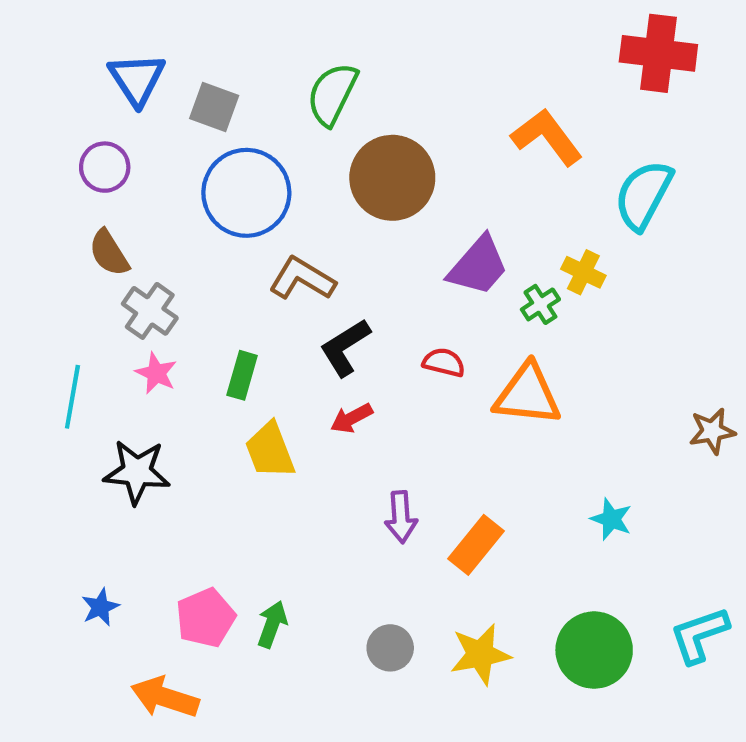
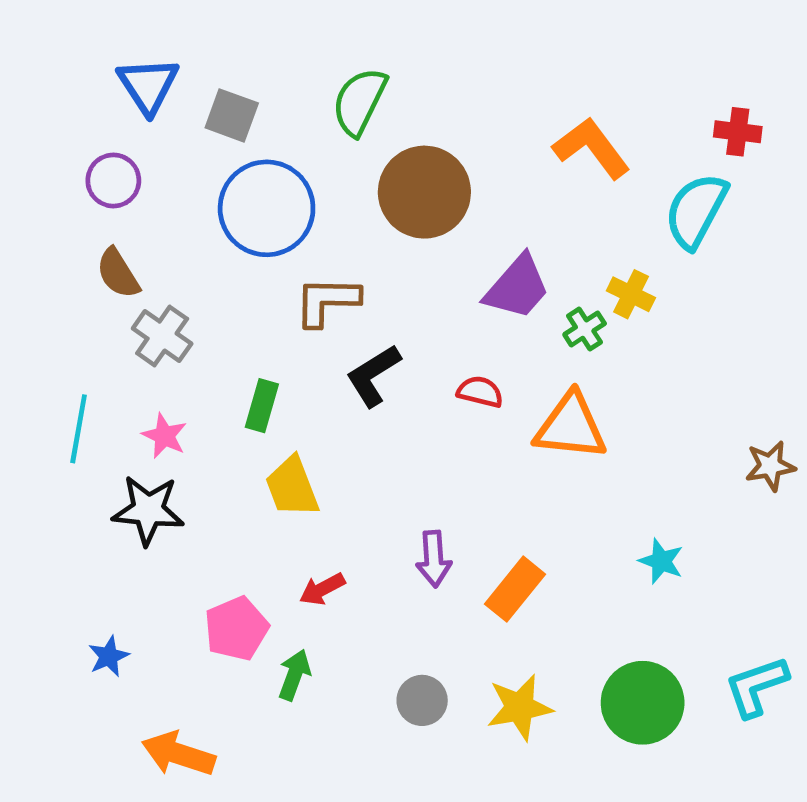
red cross: (658, 53) -> (738, 132), moved, size x0.6
brown L-shape: (302, 279) -> (327, 301), turned -30
pink star: (156, 373) -> (164, 436), moved
red arrow: (352, 418) -> (322, 589), moved
pink pentagon: (206, 618) -> (236, 628), moved

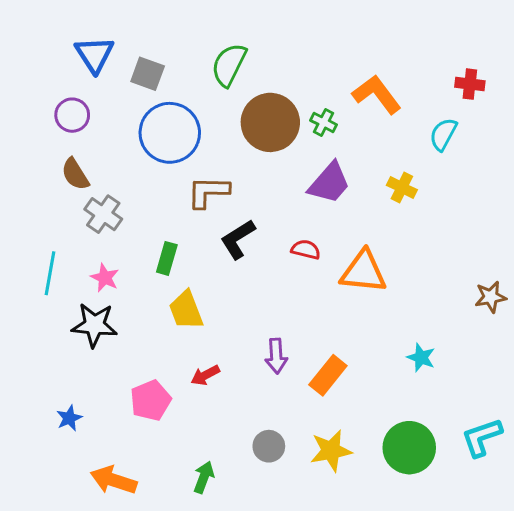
cyan semicircle: (696, 211) -> (443, 134), size x0.7
green cross: (585, 329) -> (324, 122), moved, turned -30
green arrow: (294, 675) -> (204, 477), moved

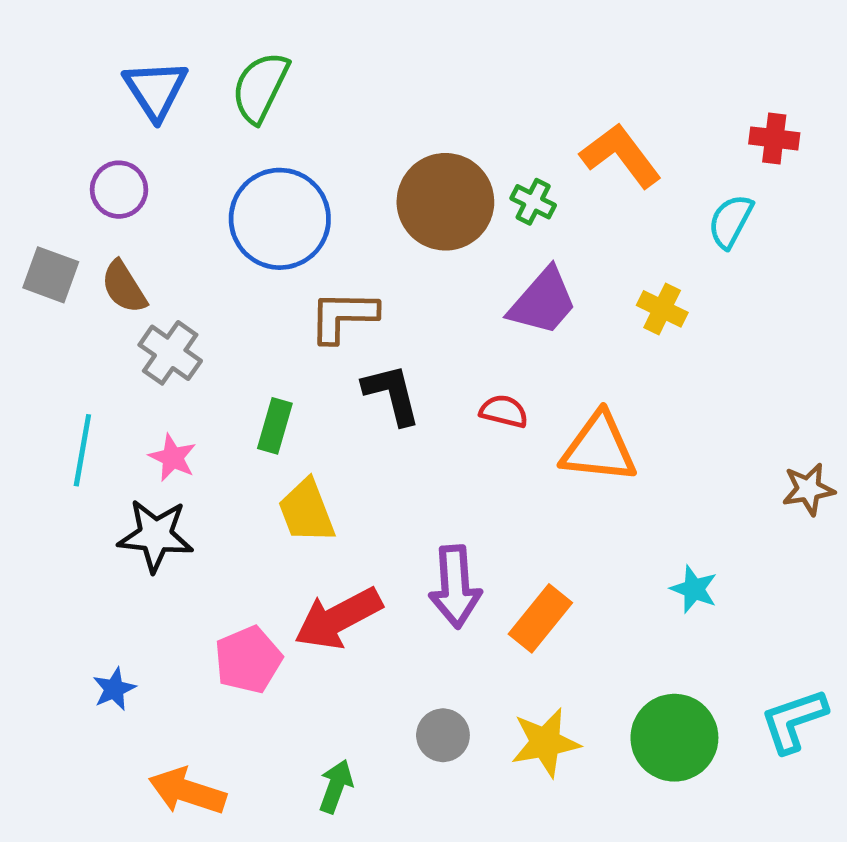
green semicircle: (229, 65) -> (260, 87), moved
gray square: (148, 74) -> (51, 275), moved
black L-shape: (238, 239) -> (392, 394), turned 108
purple arrow: (276, 356) -> (455, 587), size x1.4
red arrow: (205, 375) -> (338, 618), size x1.8

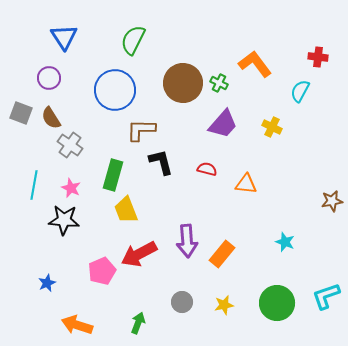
green semicircle: (260, 87) -> (133, 40), moved
green rectangle: (275, 426) -> (113, 175), size x1.4
orange triangle: (599, 448) -> (246, 184), size x0.7
yellow star: (545, 743) -> (224, 305), size x0.7

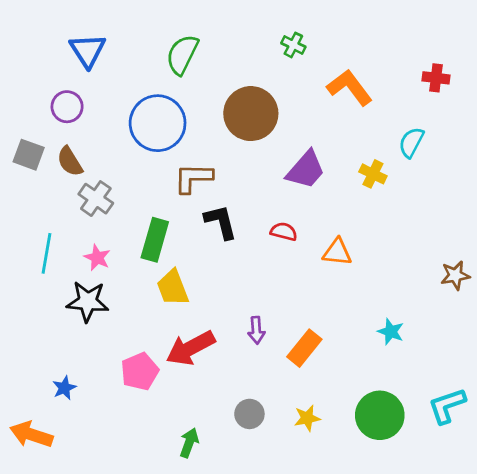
green cross: (219, 83) -> (293, 45), moved
cyan semicircle: (300, 91) -> (411, 142), moved
purple arrow: (187, 241) -> (256, 330), size x0.6
orange arrow: (77, 325) -> (31, 435), moved

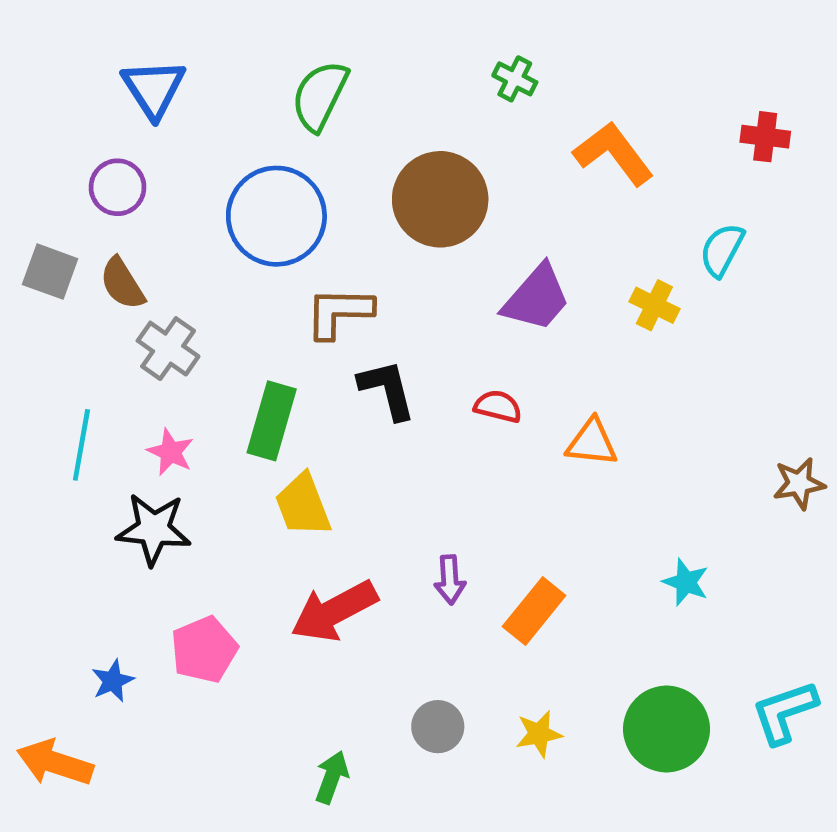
pink pentagon: (140, 371) -> (204, 650), moved

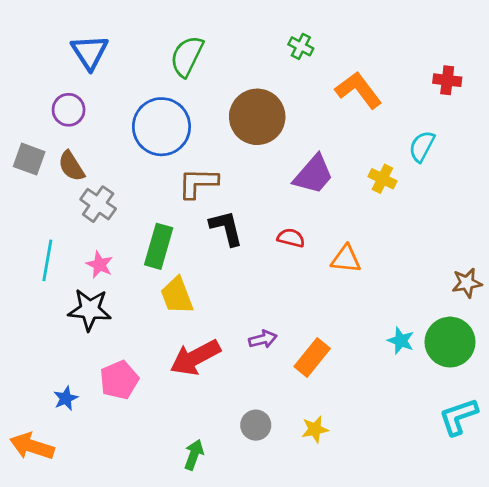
purple arrow: (450, 580) -> (263, 339), turned -100
green circle: (667, 729) -> (450, 342), moved

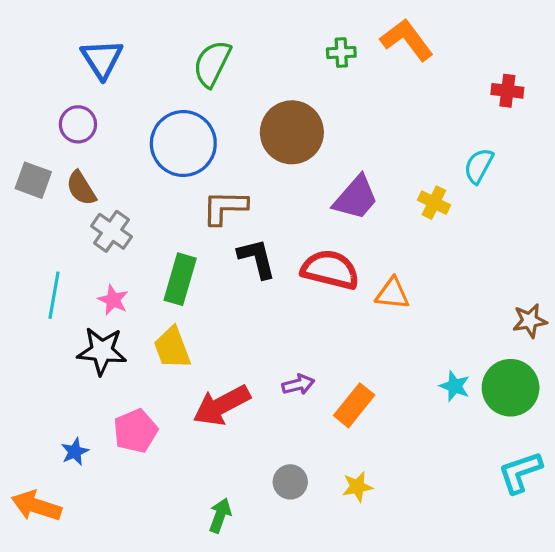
green cross: (301, 46) -> (341, 53), turned -30
orange L-shape: (359, 90) -> (407, 40), moved
red semicircle: (291, 238) -> (330, 270), size x1.8
yellow trapezoid: (177, 296) -> (172, 348), moved

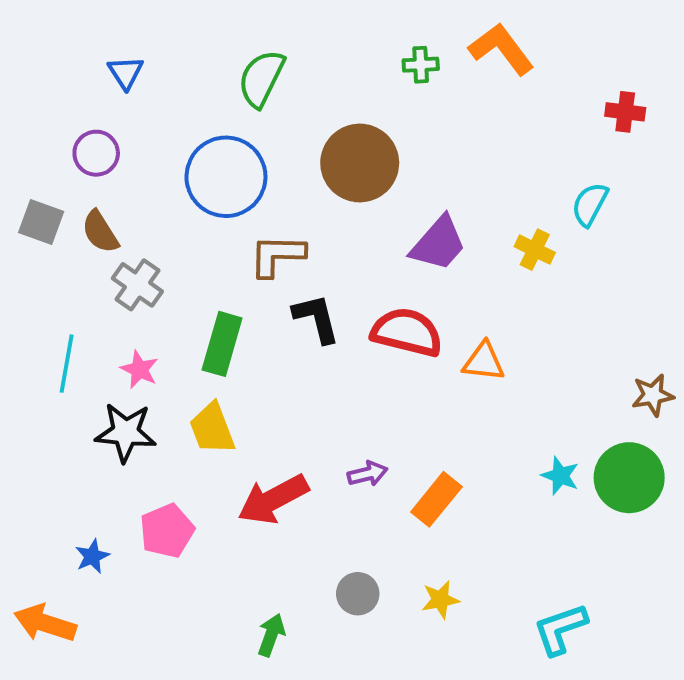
blue triangle: (102, 59) -> (126, 73), size x0.7
cyan L-shape: (520, 472) -> (560, 629), moved

